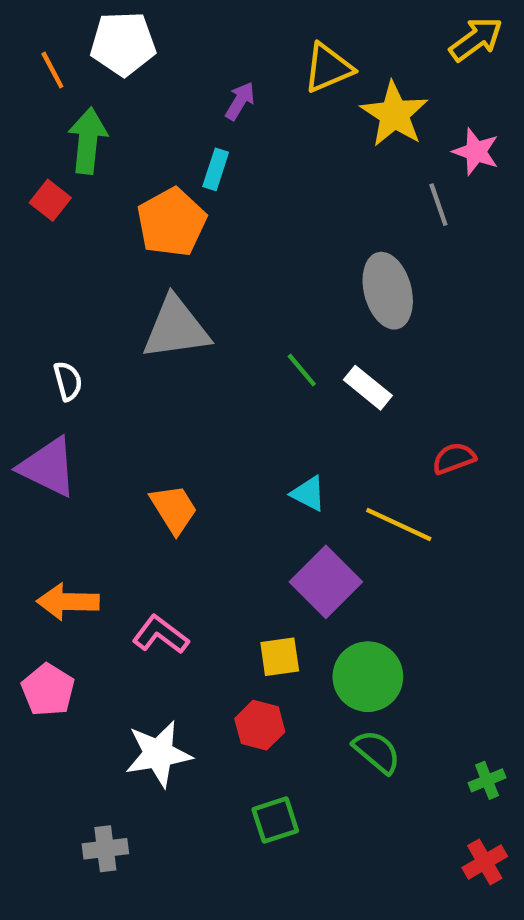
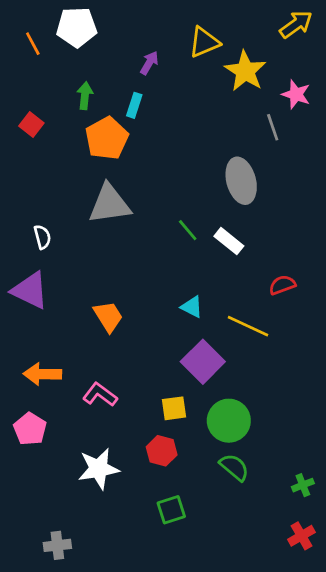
green arrow: (88, 141) -> (85, 96), moved, size x0.7
gray cross: (105, 849) -> (57, 545), moved

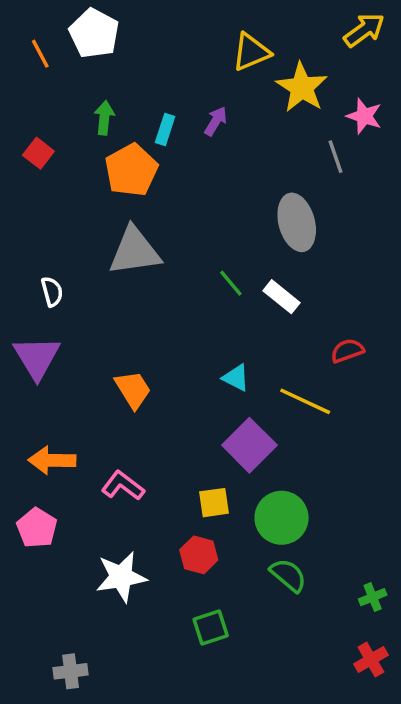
white pentagon: (77, 27) -> (94, 33), turned 30
purple arrow: (149, 63) -> (216, 121), moved
purple triangle: (30, 290) -> (37, 357), turned 33

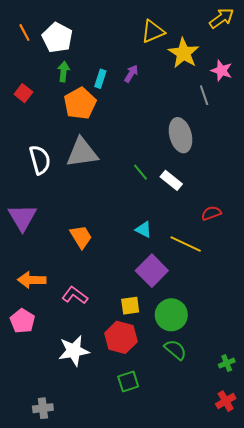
white pentagon: (94, 33) -> (57, 38), moved
white semicircle: (52, 292) -> (40, 160), moved, size x1.6
red hexagon: (199, 555) -> (121, 337), size x1.4

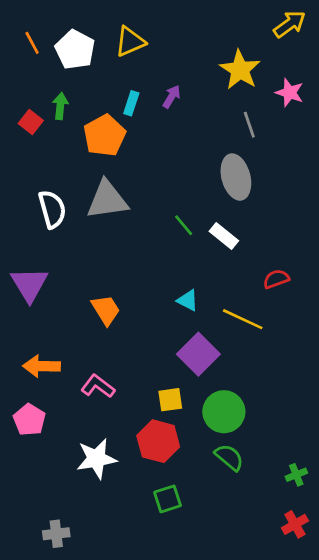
yellow triangle: (153, 32) -> (130, 42), moved
green arrow: (63, 72) -> (60, 106), moved
gray line: (204, 95) -> (249, 125), moved

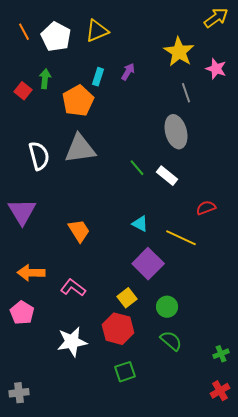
yellow square: (170, 400) -> (127, 298), turned -30
green circle: (224, 412) -> (167, 307), size x0.7
gray cross: (56, 534) -> (19, 393), moved

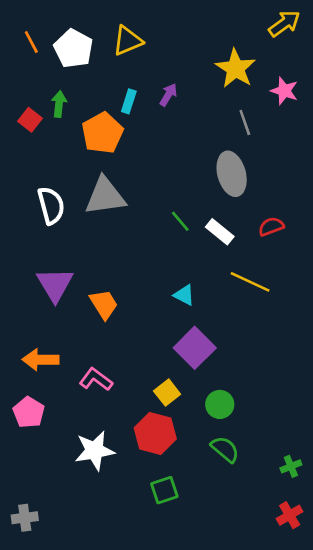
red semicircle: (206, 208) -> (271, 227), moved
purple triangle: (22, 212) -> (55, 285), moved
yellow line: (181, 238) -> (250, 282), moved

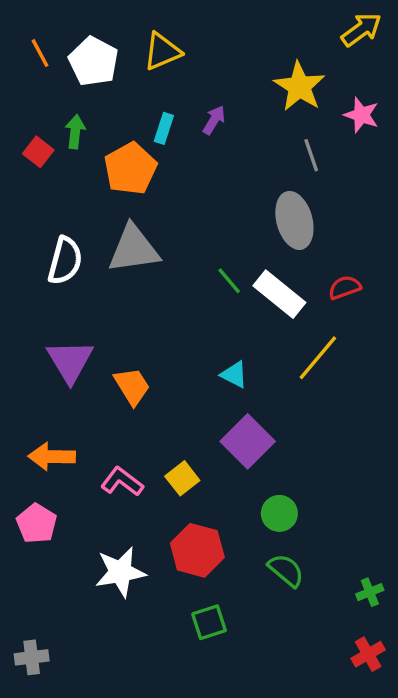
white semicircle: (51, 205) -> (65, 261), turned 30
white rectangle: (220, 232) -> (279, 294), size x1.4
yellow line: (250, 282) -> (318, 358), turned -75
yellow square: (167, 393) -> (182, 478), moved

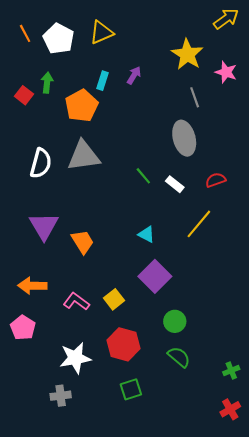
white rectangle: (279, 294) -> (175, 184), size x0.6
gray cross: (32, 657) -> (61, 396), moved

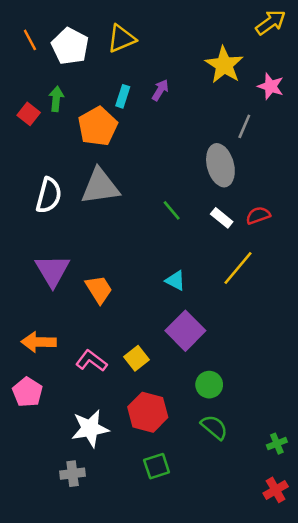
gray line: (195, 97) -> (244, 126), moved, turned 42
white rectangle: (175, 184) -> (222, 218), moved

